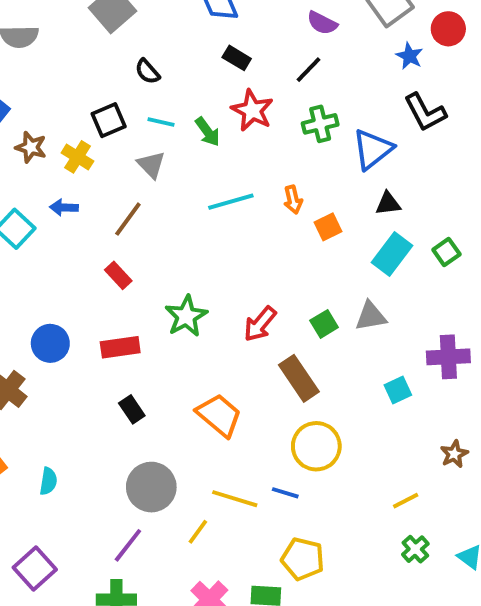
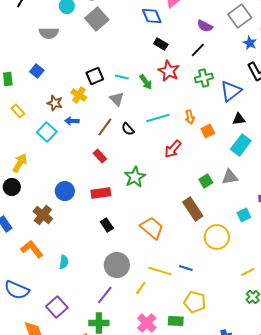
black semicircle: (147, 72) -> (128, 129), moved
brown star: (31, 147) -> (55, 103), moved
red arrow: (260, 324) -> (173, 149), moved
yellow circle: (316, 446) -> (217, 237), moved

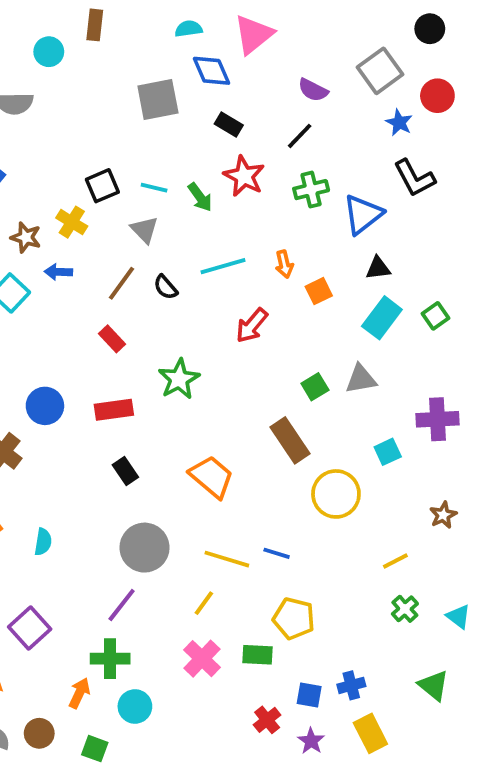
gray square: (97, 19) -> (158, 100), moved, turned 30
yellow line: (141, 288) -> (204, 603), moved

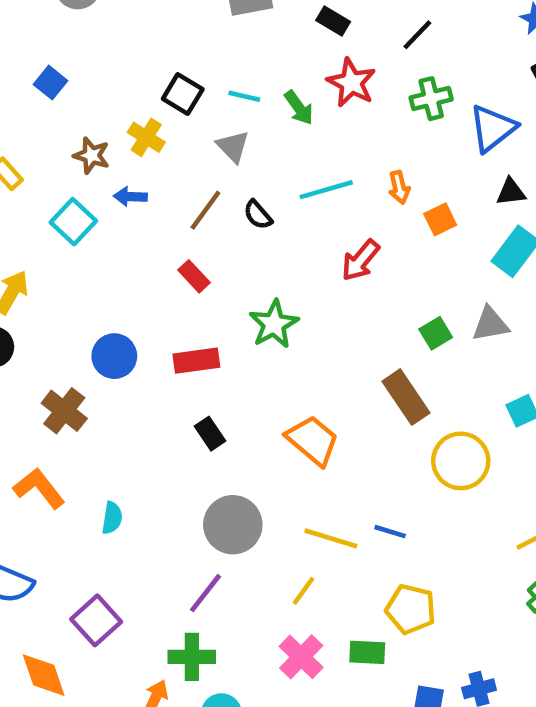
black square: (102, 186) -> (183, 94), turned -36

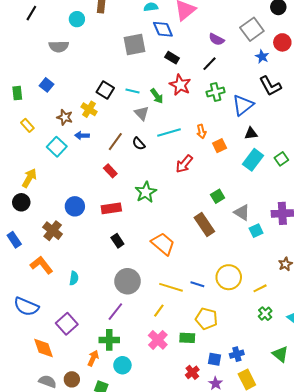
gray triangle: (233, 146) -> (142, 113), moved
gray triangle: (490, 324) -> (242, 212), moved, turned 42
yellow circle: (461, 461) -> (229, 277), moved

